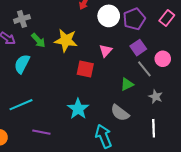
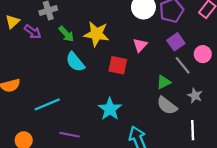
cyan semicircle: (22, 64) -> (75, 62), moved, turned -66
gray semicircle: (120, 113) -> (167, 106), moved

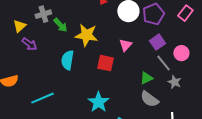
yellow triangle: (12, 22) -> (19, 26), moved
purple arrow: (33, 32) -> (29, 44), moved
green arrow: (66, 34) -> (60, 25), moved
cyan semicircle: (75, 62) -> (67, 60), turned 48
gray star: (195, 96) -> (174, 82), moved

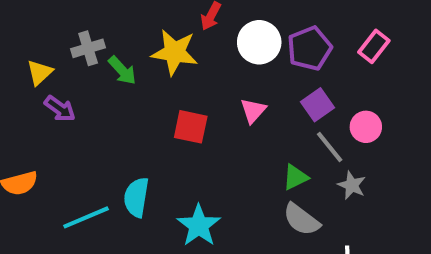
yellow star: (86, 35) -> (175, 52), moved
cyan semicircle: (67, 60) -> (136, 197), moved
red square: (105, 63) -> (191, 127), moved

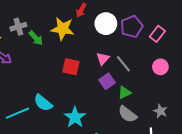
pink rectangle: (374, 46) -> (157, 34), moved
purple square: (318, 105) -> (107, 81), moved
gray line: (330, 147) -> (123, 64), moved
gray star: (352, 185) -> (160, 111), moved
cyan semicircle: (136, 197) -> (43, 103), turned -60

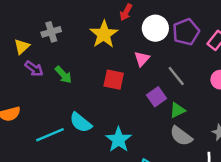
yellow star: (63, 29) -> (104, 34), turned 30
green arrow: (36, 38) -> (63, 75), moved
pink triangle: (103, 59) -> (142, 59), moved

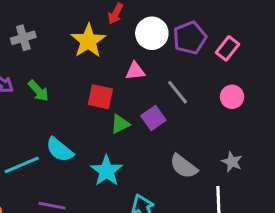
pink triangle: (142, 59) -> (135, 71), turned 42
green triangle: (177, 110) -> (120, 124), moved

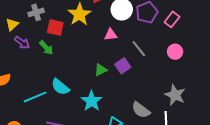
red square: (100, 97) -> (55, 28), moved
gray star: (232, 162) -> (175, 95), size x1.5
gray semicircle: (184, 166) -> (141, 110), moved

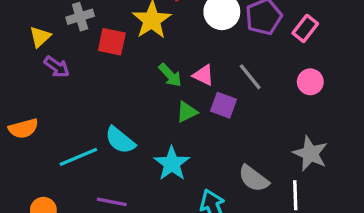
pink triangle: (111, 35) -> (204, 75), moved, turned 32
green arrow: (46, 48) -> (170, 75), moved
purple square: (123, 66) -> (224, 105), turned -35

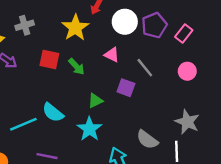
red square: (112, 42) -> (49, 59), moved
green arrow: (170, 75) -> (76, 67), moved
pink triangle: (204, 75) -> (112, 55), moved
green triangle: (187, 112) -> (95, 101), moved

